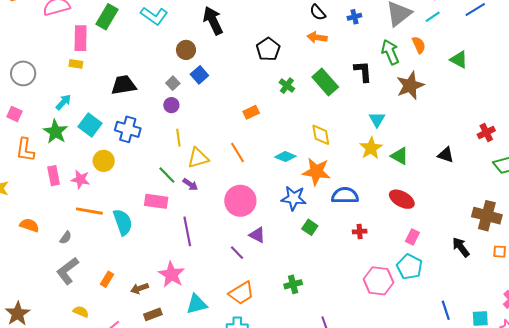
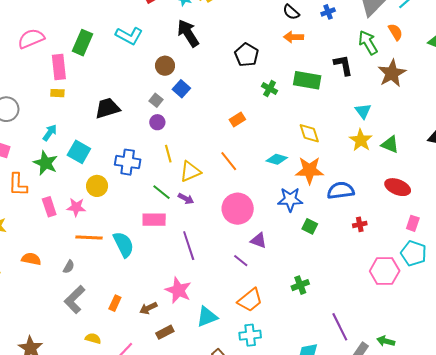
green rectangle: (325, 82) -> (307, 80), turned -32
blue cross: (128, 129) -> (128, 162), moved

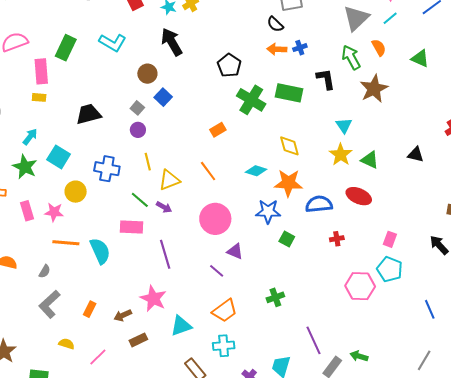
blue cross: (328, 12) -> (300, 48), moved
green cross: (270, 89) -> (251, 100), size x1.8
red ellipse: (398, 187) -> (359, 196), moved

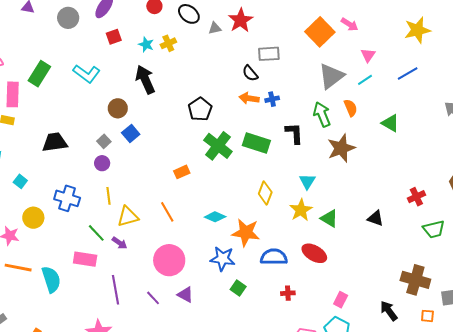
yellow diamond: (289, 146) -> (265, 193), moved, turned 30
cyan square: (59, 157) -> (20, 181), size x0.6
purple line: (217, 271) -> (153, 298), moved

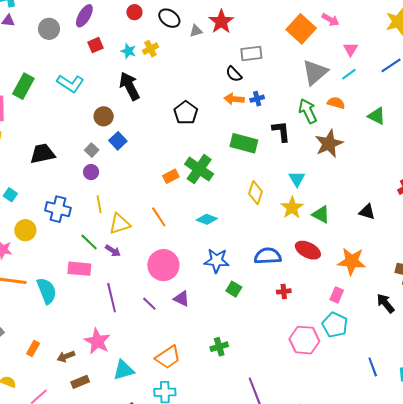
orange semicircle: (351, 108) -> (336, 103), turned -48
green cross: (218, 146) -> (199, 169), moved
orange star: (246, 232) -> (352, 261), moved

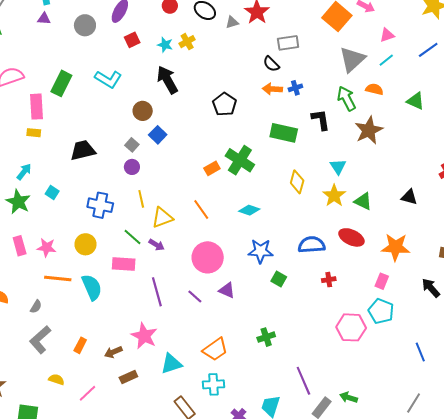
pink triangle: (351, 49) -> (387, 35), turned 42
yellow circle: (25, 230) -> (85, 244), moved

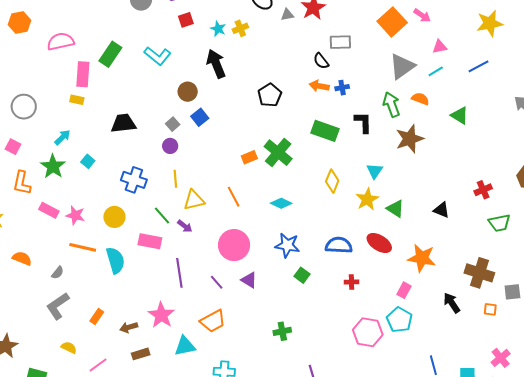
pink rectangle: (20, 246) -> (49, 210), turned -54
orange trapezoid: (215, 349) -> (213, 321), moved

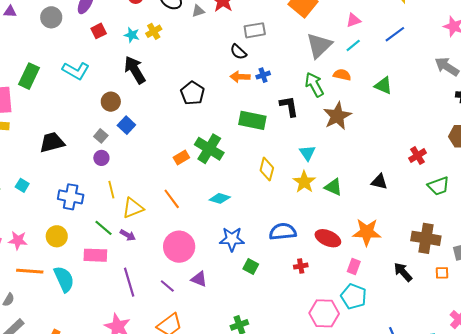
red ellipse: (379, 243) -> (328, 238), moved

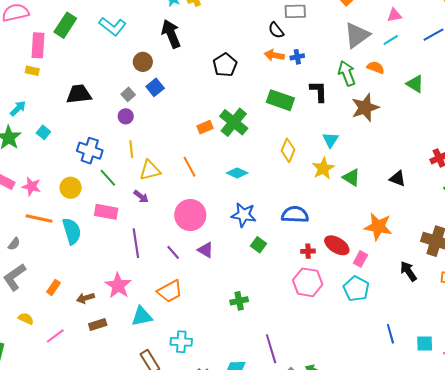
green line: (104, 228) -> (108, 178), moved
red ellipse: (328, 238) -> (337, 245), moved
pink hexagon: (324, 313) -> (308, 282), moved

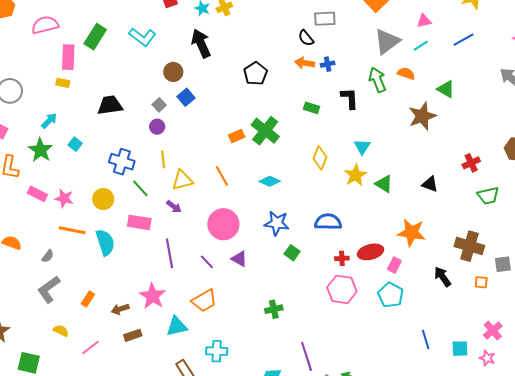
green rectangle: (280, 100) -> (312, 108), size x0.6
brown star: (365, 108) -> (422, 116), moved
red ellipse: (337, 245) -> (370, 252), turned -45

